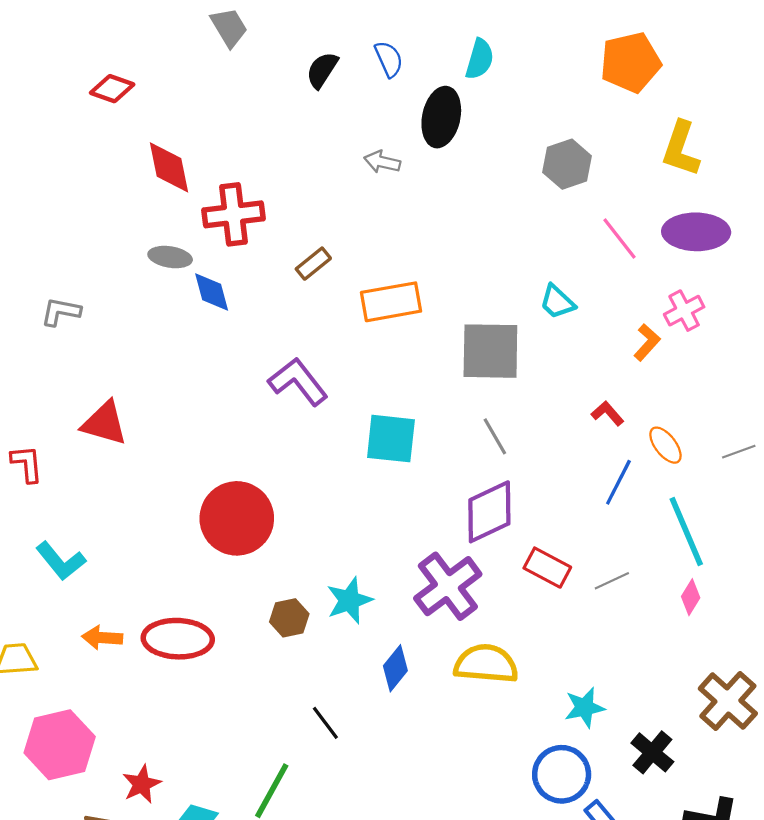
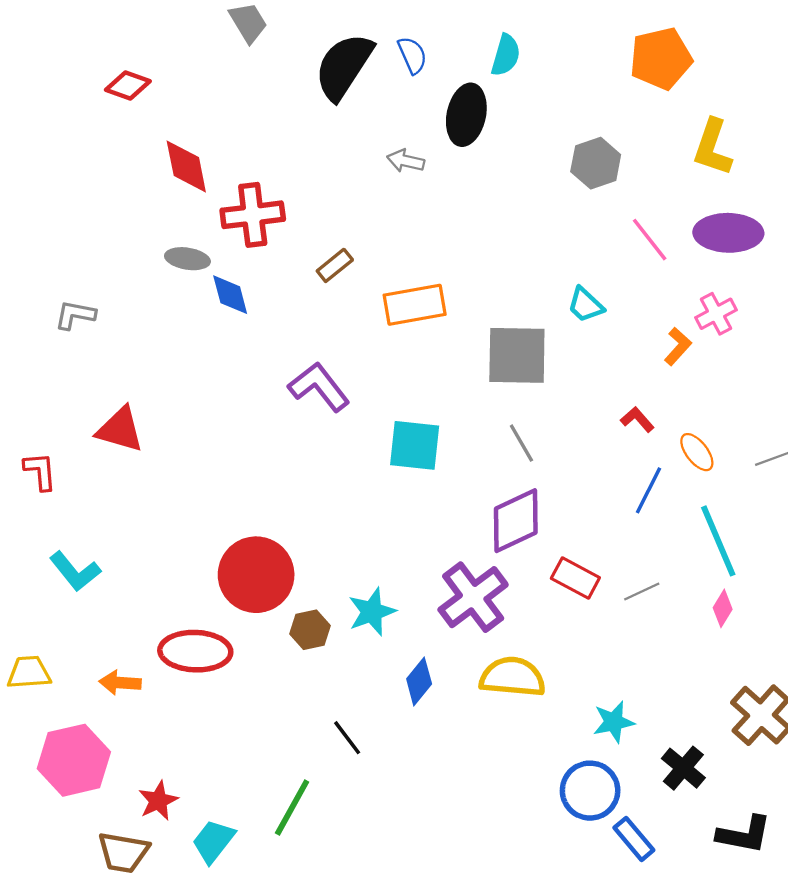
black semicircle: (322, 70) -> (344, 66), size x1.8
red circle: (237, 518) -> (256, 575), moved
orange arrow: (102, 638) -> (120, 683), moved

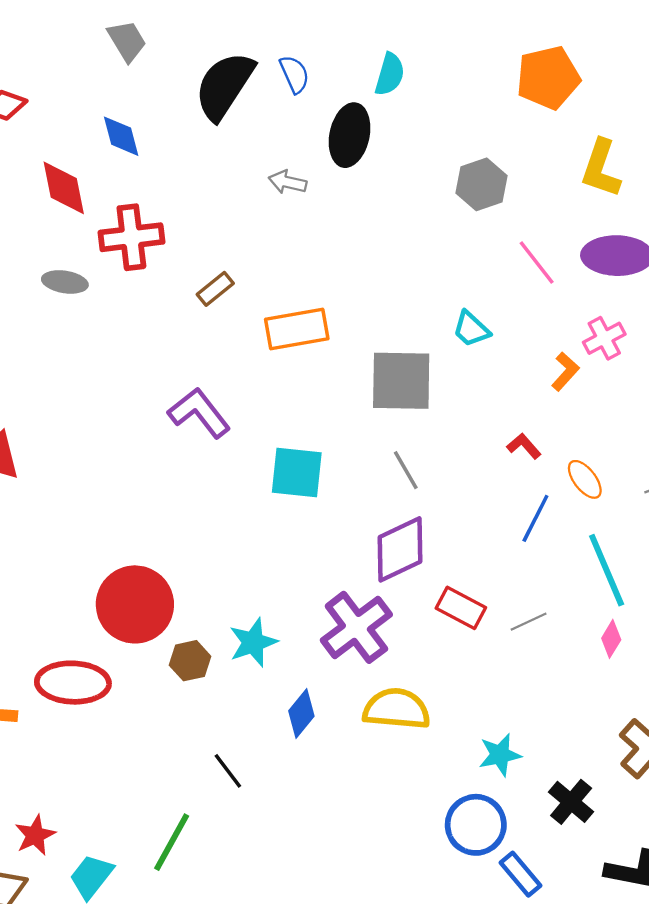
blue diamond: (230, 295) -> (121, 136), moved

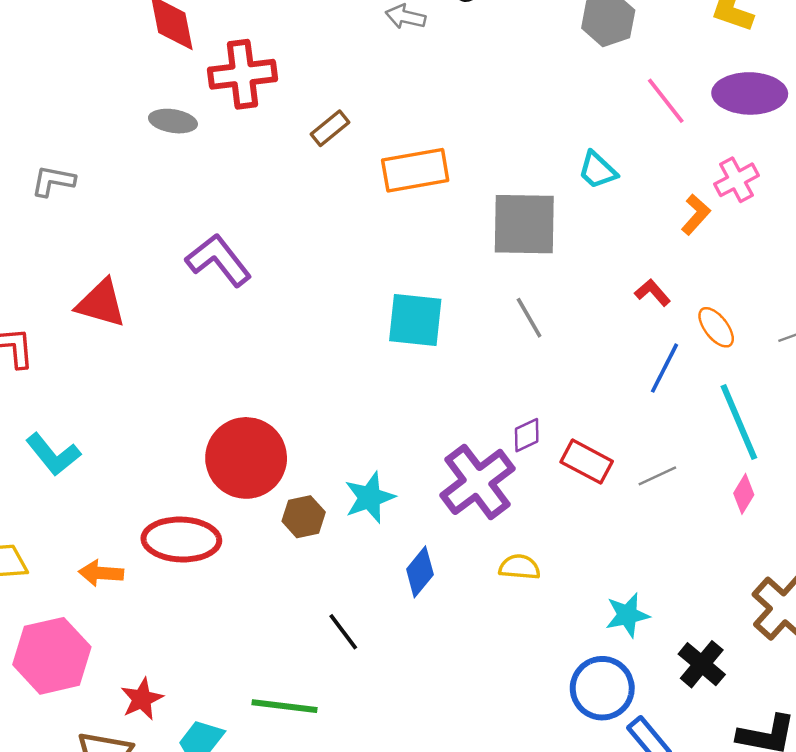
purple L-shape: (199, 413) -> (219, 260), moved
purple diamond: (400, 549) -> (527, 435), moved, size x0.5
yellow semicircle: (397, 709) -> (519, 567), size x0.6
green line: (172, 842) -> (284, 706), turned 68

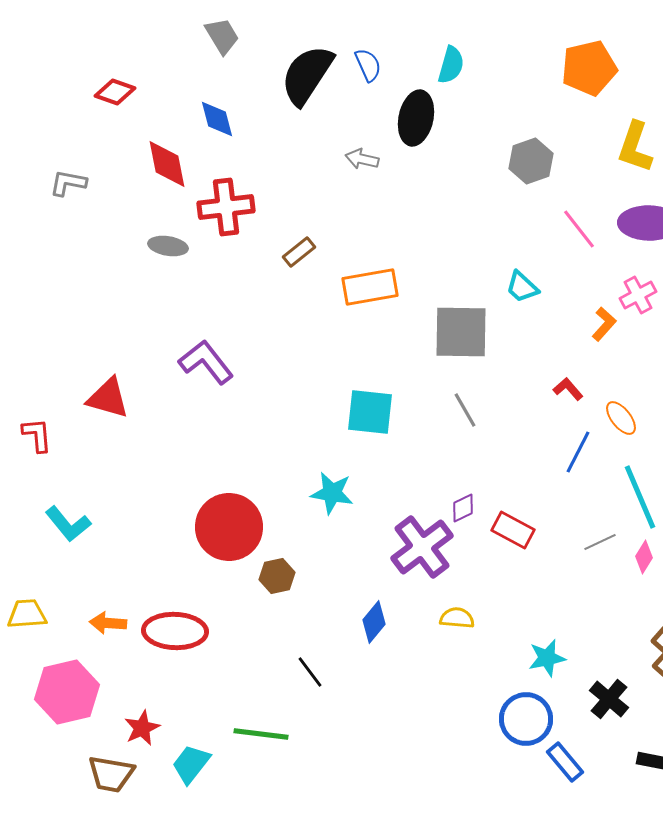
gray L-shape: (53, 181) -> (68, 183), moved
gray line: (657, 476) -> (600, 542), moved
cyan star: (370, 498) -> (332, 493), moved, turned 30
red ellipse: (181, 539) -> (175, 631), moved

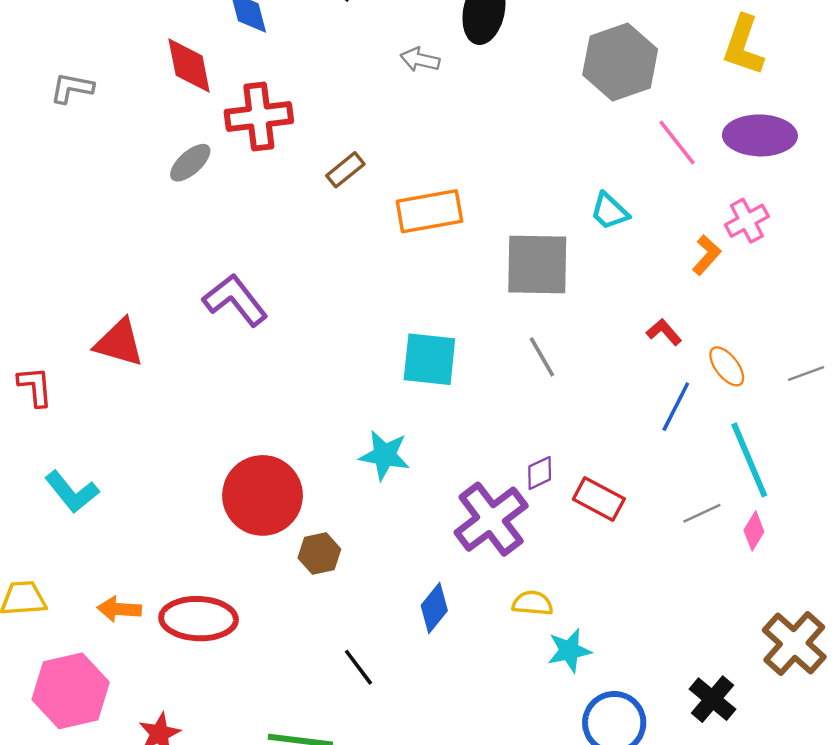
gray hexagon: (531, 161) -> (620, 62), size x1.4
gray ellipse: (168, 246) -> (190, 163), turned -51
cyan star: (547, 658) -> (569, 651), moved

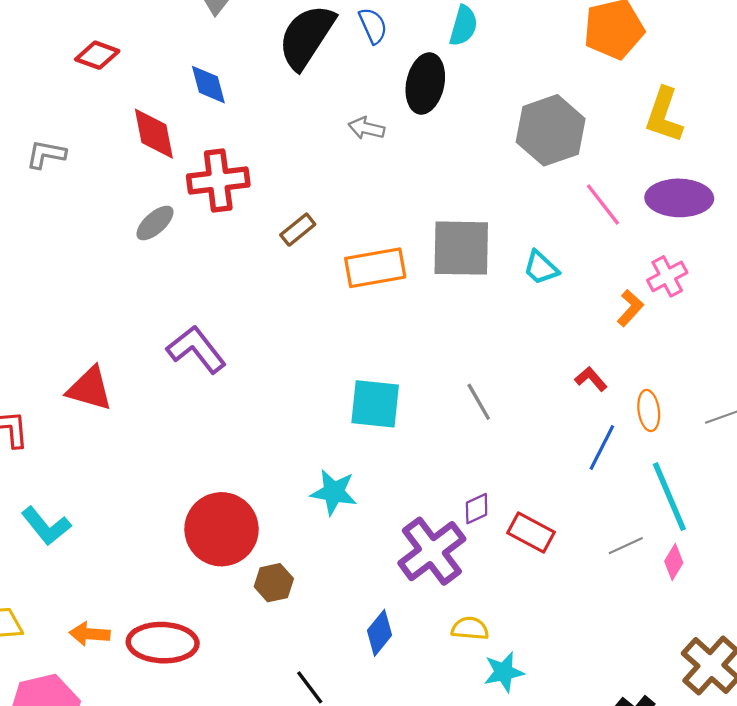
gray square: (537, 265) -> (461, 248), moved
orange ellipse: (727, 366) -> (649, 410), turned 30

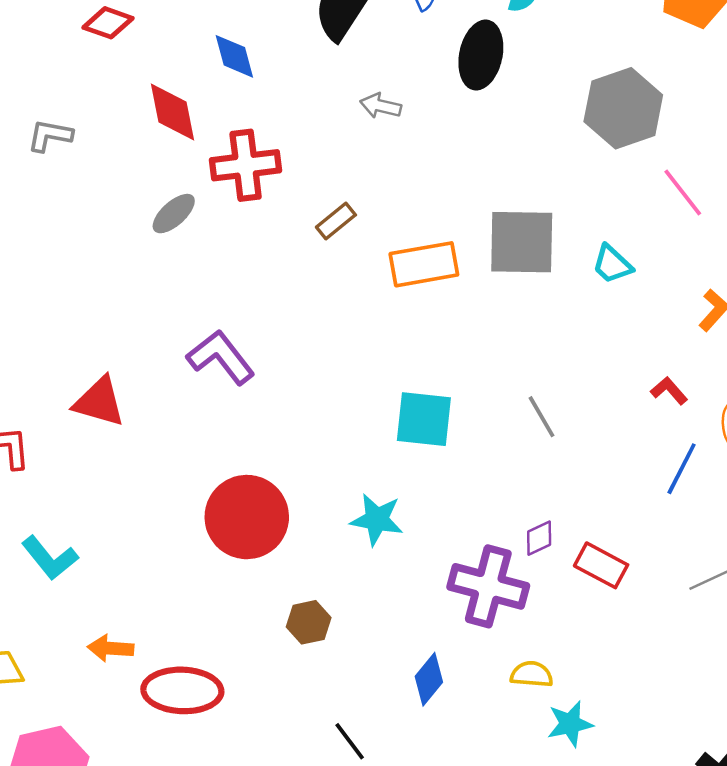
gray arrow: (366, 128) -> (381, 106), moved
red circle: (221, 529) -> (247, 517), moved
purple cross: (432, 551) -> (488, 586), turned -38
orange arrow: (90, 634) -> (111, 648), moved

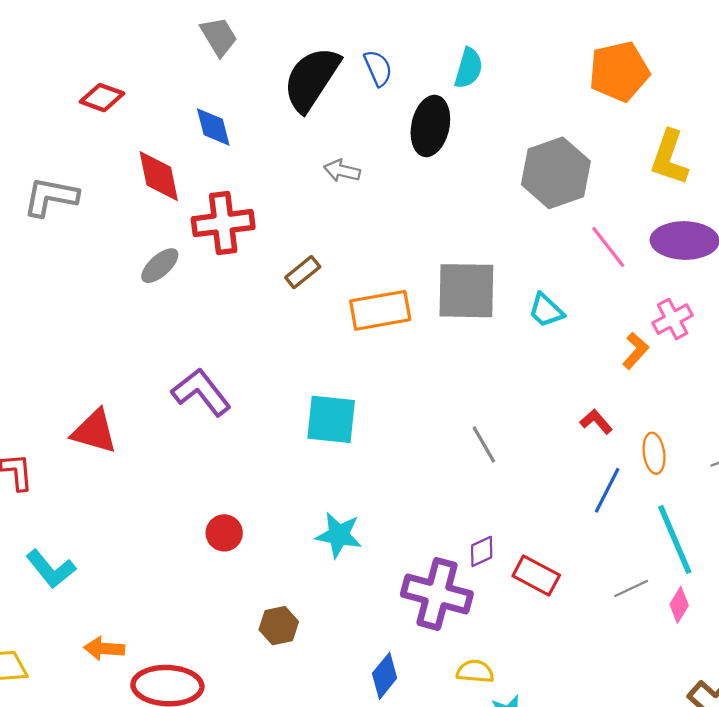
gray L-shape: (50, 136) -> (51, 197), size x1.4
cyan square: (424, 419) -> (331, 419), moved
red circle: (247, 517) -> (224, 533), size x0.5

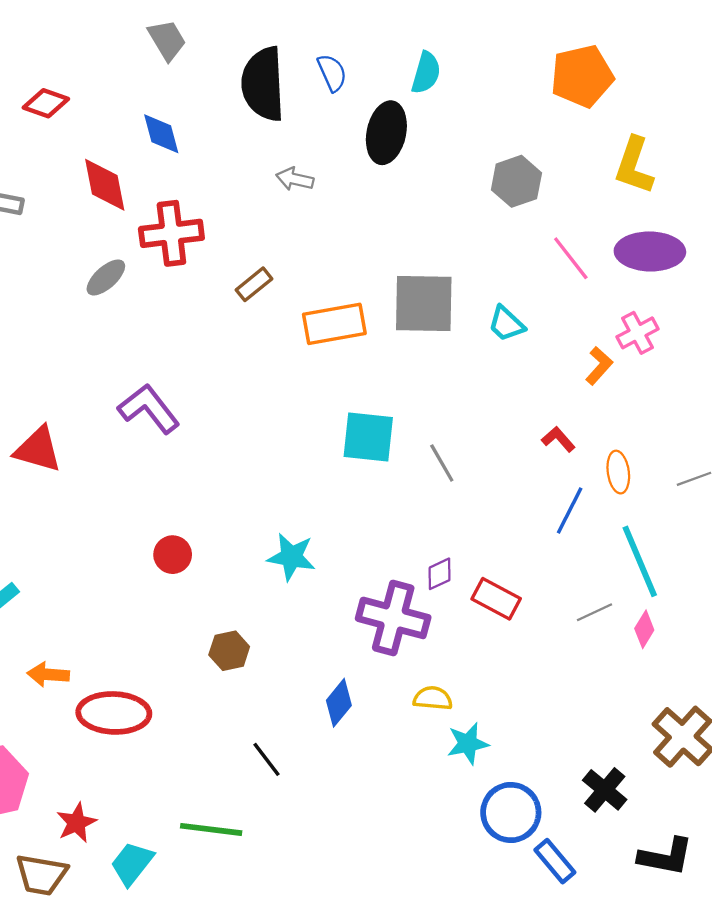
black semicircle: (311, 79) -> (263, 84), turned -36
gray hexagon: (556, 173) -> (516, 181), size x0.7
cyan square: (331, 419) -> (368, 437), moved

